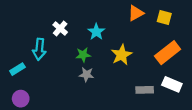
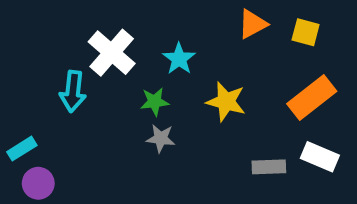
white cross: (60, 28) -> (112, 53), size x1.6
yellow star: (122, 55) -> (226, 102), turned -30
cyan rectangle: (17, 69) -> (22, 149), moved

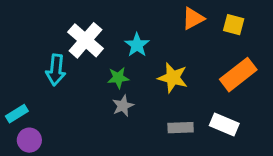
gray star: (161, 138) -> (123, 106), turned -30
white rectangle: (320, 157) -> (224, 124), moved
gray rectangle: (269, 167) -> (181, 128), moved

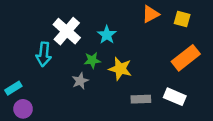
yellow star: (173, 78) -> (120, 69), moved
gray star: (123, 106) -> (80, 81), moved

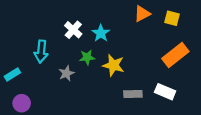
white cross: (67, 31) -> (73, 30), moved, size x0.7
gray star: (80, 81) -> (66, 73), moved
cyan rectangle: (13, 88) -> (12, 74), moved

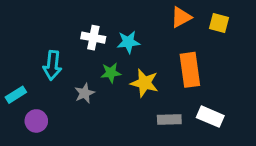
white cross: (73, 30) -> (93, 38), turned -30
cyan star: (101, 33) -> (128, 42), turned 30
orange rectangle: (175, 55) -> (190, 70), moved, turned -60
purple circle: (22, 103) -> (36, 121), moved

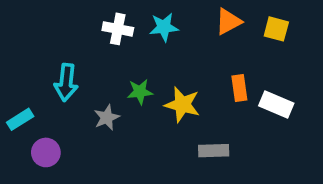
white cross: (93, 38) -> (118, 29), moved
cyan star: (128, 42) -> (164, 27), moved
orange rectangle: (190, 70) -> (239, 88), size x0.6
white rectangle: (210, 117) -> (276, 105), moved

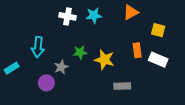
yellow square: (276, 29) -> (158, 30), moved
purple circle: (46, 152) -> (46, 83), moved

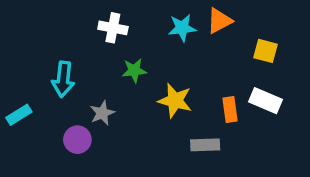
cyan star: (94, 15) -> (182, 28), moved
orange rectangle: (137, 50) -> (230, 109), moved
green star: (80, 52) -> (134, 70), moved

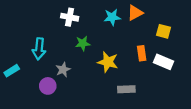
orange rectangle: (230, 109) -> (142, 53), moved

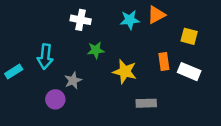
cyan rectangle: (12, 71) -> (14, 72), moved

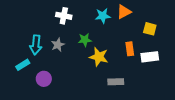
green star: (96, 50) -> (85, 40), moved
cyan rectangle: (14, 72) -> (23, 65), moved
white rectangle: (189, 72) -> (150, 57), turned -30
gray star: (73, 80) -> (58, 45), moved

